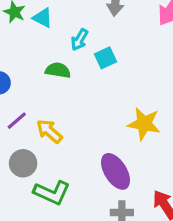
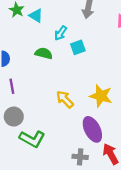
purple line: (17, 121) -> (12, 86), turned -64
yellow arrow: (49, 131) -> (65, 99), moved
purple ellipse: (116, 171) -> (92, 129), moved

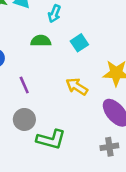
cyan square: (78, 47) -> (79, 43), moved
purple line: (12, 86) -> (24, 85), moved

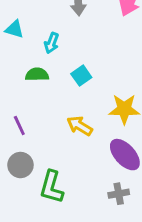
green L-shape: (51, 139) -> (52, 187), turned 92

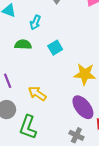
yellow arrow: (80, 126) -> (37, 93), moved
gray cross: (119, 194) -> (76, 135), turned 32

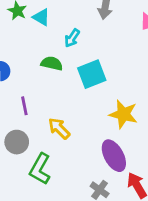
cyan square: (55, 48) -> (92, 74), size x1.5

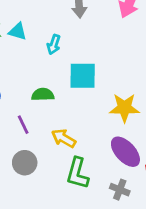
green semicircle: (52, 63) -> (43, 95), moved
cyan square: (92, 74) -> (83, 76), turned 36
green L-shape: (40, 169) -> (77, 173), moved

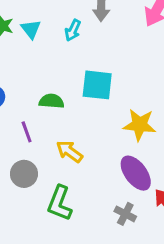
cyan triangle: (18, 31) -> (31, 29), turned 30
cyan arrow: (54, 45) -> (73, 30), moved
green L-shape: (77, 173) -> (60, 203), moved

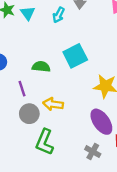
cyan square: (97, 85) -> (75, 56), turned -35
yellow arrow: (69, 151) -> (53, 104), turned -30
gray circle: (24, 174) -> (29, 114), moved

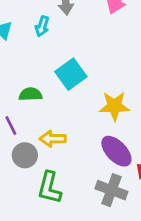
gray cross: (93, 152) -> (111, 190), size x1.5

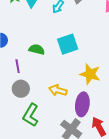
yellow arrow: (53, 139) -> (58, 90), moved
purple ellipse: (116, 151) -> (82, 104), turned 35

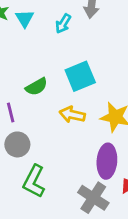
green semicircle: (37, 49) -> (36, 87), turned 140
yellow arrow: (58, 90) -> (72, 115), moved

